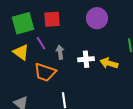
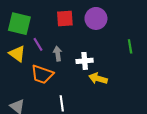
red square: (52, 19) -> (65, 18), moved
green square: (23, 23) -> (19, 24), turned 30
yellow arrow: (109, 63) -> (98, 79), moved

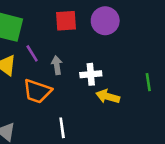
green line: (130, 46) -> (148, 82), moved

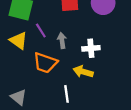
yellow arrow: (108, 96) -> (83, 72), moved

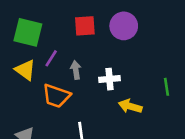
purple line: (41, 31) -> (51, 58), turned 64
yellow arrow: (83, 72) -> (130, 106), moved

